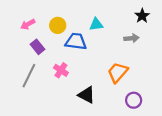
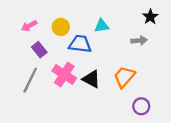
pink cross: (61, 70) -> (64, 75), size x1.5
black triangle: (87, 95) -> (91, 79), moved

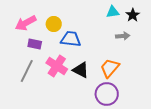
pink arrow: (29, 26) -> (26, 23), size x1.5
cyan triangle: (102, 26) -> (113, 12), moved
purple rectangle: (39, 50) -> (35, 44), turned -40
purple circle: (141, 106) -> (107, 94), moved, size x1.5

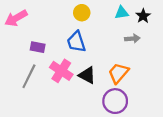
pink arrow: (26, 23) -> (16, 18), moved
yellow circle: (54, 24) -> (82, 13), moved
blue trapezoid: (71, 39) -> (76, 42), turned -115

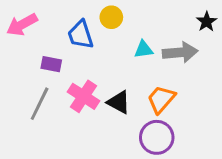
cyan triangle: (122, 13) -> (144, 49), moved
black star: (143, 16) -> (207, 22), moved
gray arrow: (132, 39) -> (180, 52), size x1.6
blue trapezoid: (76, 42) -> (81, 35), moved

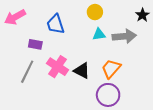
yellow circle: (111, 17) -> (95, 12), moved

